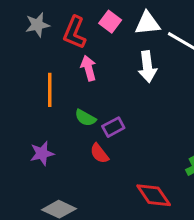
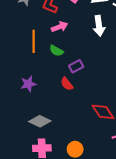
pink arrow: (89, 68) -> (60, 27), turned 84
green semicircle: (85, 118) -> (56, 51), moved

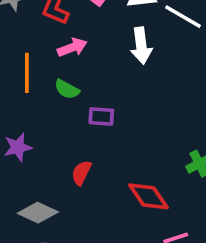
purple rectangle: (76, 66) -> (101, 116), turned 32
red semicircle: (67, 84) -> (81, 173), moved, turned 64

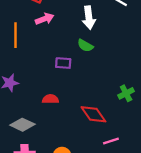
green semicircle: (67, 89) -> (85, 46), moved
red semicircle: (81, 173) -> (50, 99), turned 63

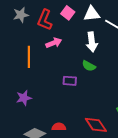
red semicircle: (50, 99) -> (59, 127), moved

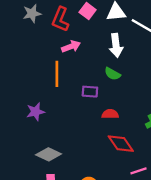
orange line: (29, 57) -> (57, 74), moved
red semicircle: (59, 127) -> (110, 114), moved

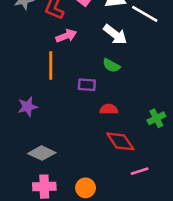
white arrow: (116, 45) -> (115, 35), turned -45

